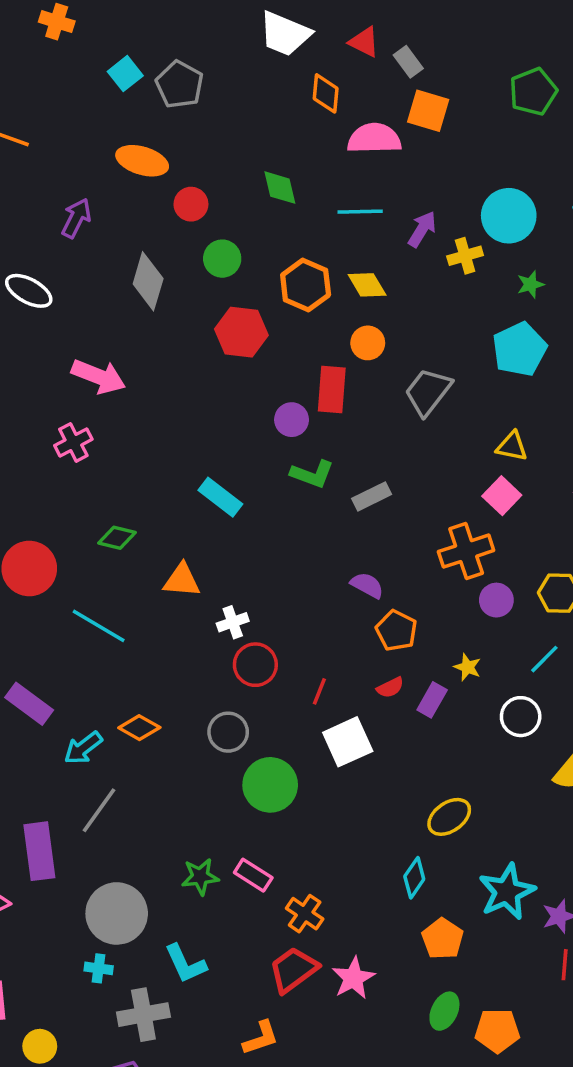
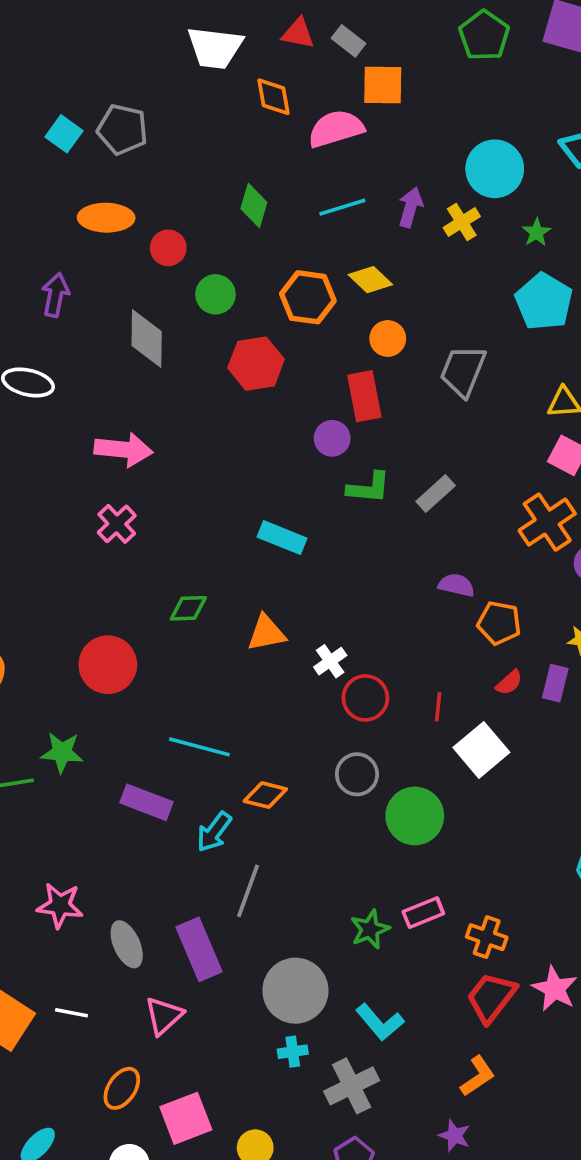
green diamond: (280, 188) -> (254, 206), turned 45
cyan line: (99, 626) -> (199, 747), moved
pink rectangle: (253, 875) -> (423, 913), turned -39

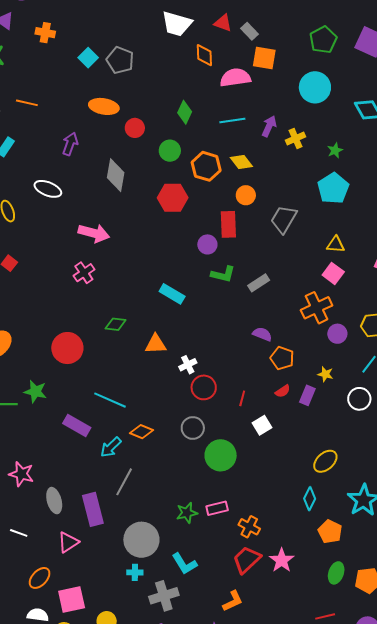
cyan circle: (495, 169) -> (315, 87), moved
green circle: (216, 294) -> (170, 151), moved
white square: (481, 750) -> (262, 425), size x0.7

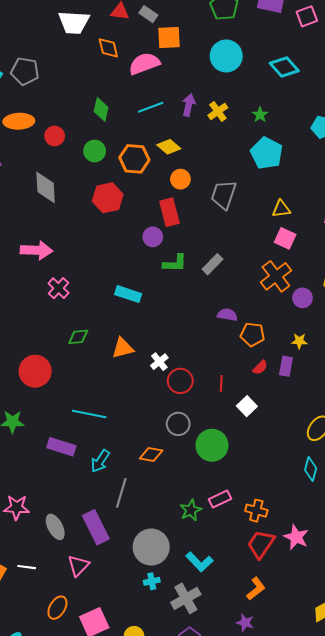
pink cross: (84, 273) -> (59, 288), moved
orange diamond: (142, 432) -> (151, 454), moved

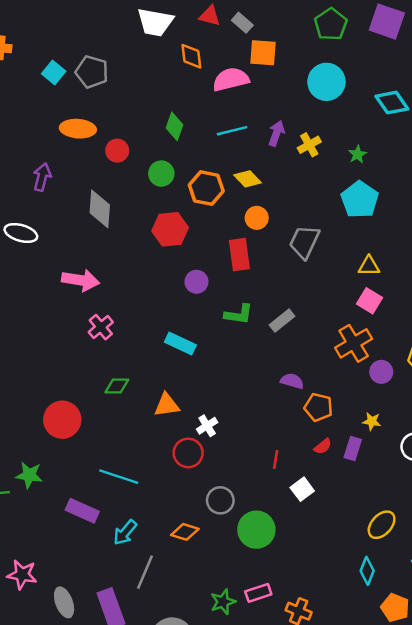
purple circle: (153, 237) -> (196, 282), moved
red circle: (180, 381) -> (188, 453), moved

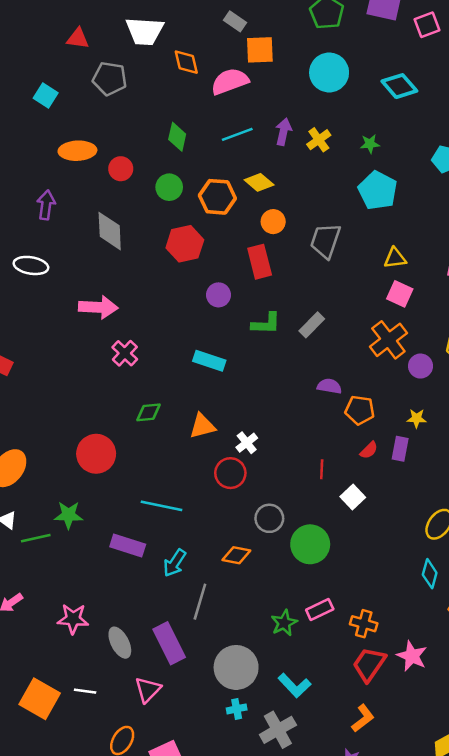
red triangle: (210, 16) -> (78, 39), moved
gray pentagon: (92, 72) -> (110, 79), moved
green star: (357, 154) -> (370, 144), turned 30

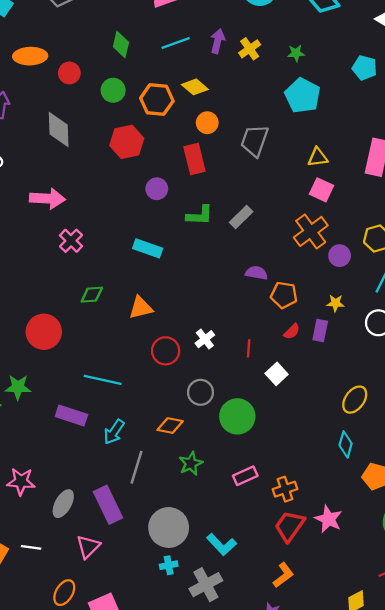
white cross: (247, 443) -> (205, 339), moved
green star: (284, 623) -> (191, 464), moved
orange cross: (364, 624) -> (285, 489), turned -35
gray ellipse: (120, 643) -> (63, 504), turned 56

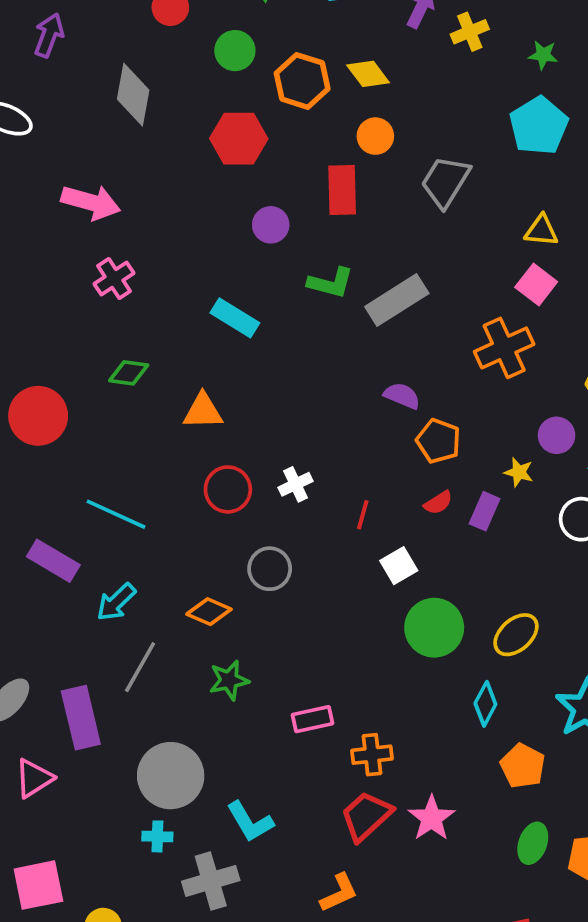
gray rectangle: (241, 217) -> (397, 300), size x1.5
purple circle: (340, 256) -> (557, 435), moved
green circle: (237, 416) -> (434, 628), moved

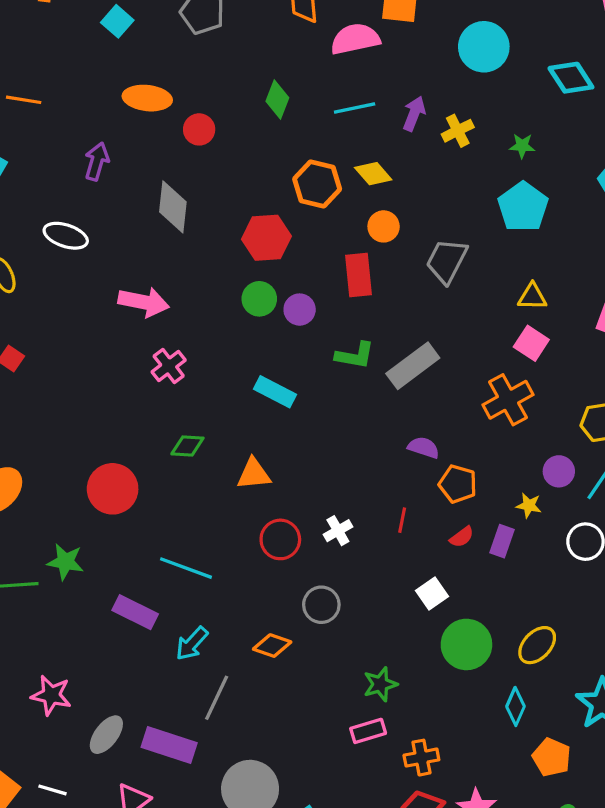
green circle: (235, 51) -> (259, 299), moved
red line: (363, 515) -> (402, 520), moved
green star: (229, 680) -> (380, 684), moved
purple rectangle: (81, 718) -> (169, 745), turned -54

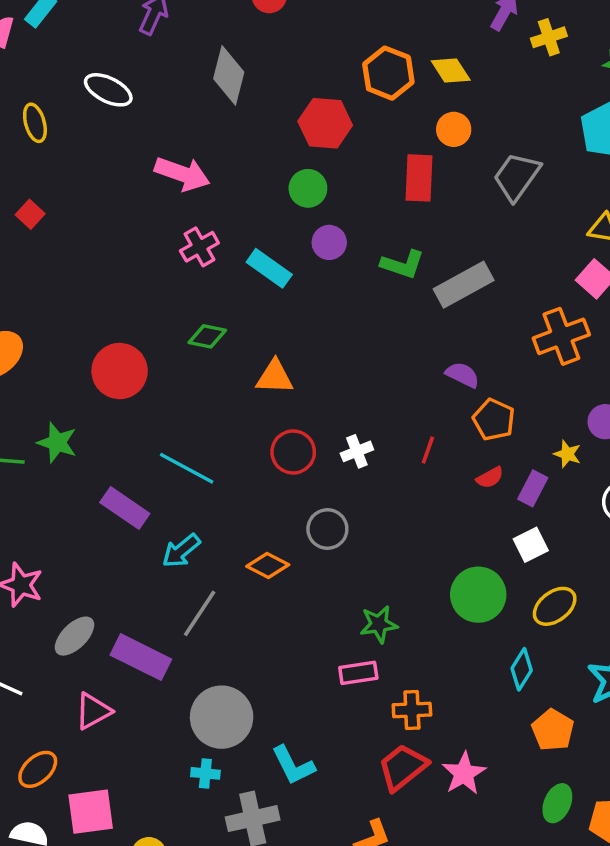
purple circle: (300, 310) -> (329, 242), moved
cyan rectangle: (275, 392) -> (269, 268), moved
white square: (432, 594) -> (531, 545), moved

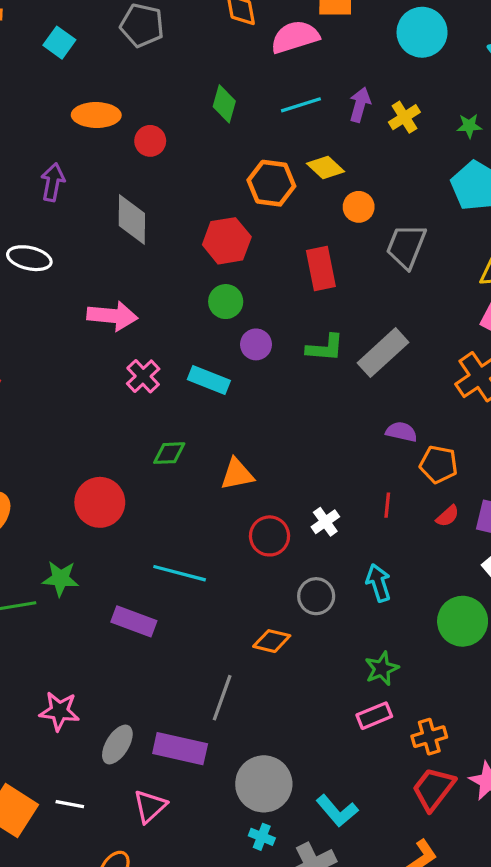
orange circle: (454, 129) -> (359, 207), moved
cyan arrow: (181, 551) -> (378, 583), moved, turned 126
cyan cross: (205, 773) -> (262, 837), turned 30

